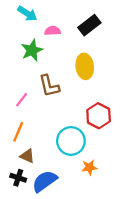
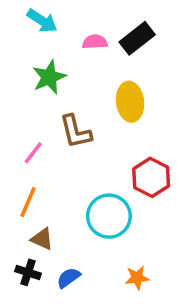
pink semicircle: (53, 31) -> (95, 42), moved
orange star: (89, 167) -> (137, 278), moved
blue semicircle: (45, 181) -> (68, 278), size x0.6

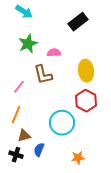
pink semicircle: (95, 42) -> (54, 53), moved
yellow ellipse: (130, 102) -> (86, 71), moved
brown triangle: (42, 239) -> (24, 136), turned -40
blue semicircle: (68, 278) -> (39, 150), moved, turned -32

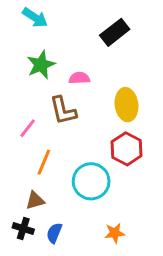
orange line: (16, 115) -> (44, 162), moved
blue semicircle: (39, 150) -> (54, 233), moved

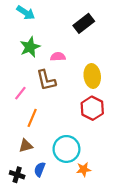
cyan circle: (91, 181) -> (66, 149), moved
black cross: (23, 229) -> (17, 175), moved

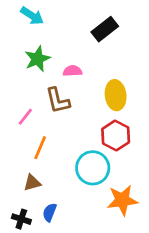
cyan circle: (66, 149) -> (93, 168), moved
orange star: (84, 169) -> (122, 200), moved, size x1.6

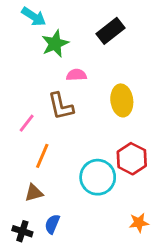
green star: (37, 59) -> (55, 44), moved
red hexagon: (116, 136) -> (132, 159), moved
orange star: (122, 200) -> (139, 223), moved, size x0.6

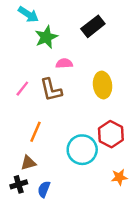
pink line: (27, 123) -> (22, 89), moved
orange star: (139, 223) -> (119, 177), moved
black cross: (22, 231) -> (19, 184), moved, turned -35

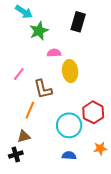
black rectangle: (93, 26) -> (78, 22), turned -36
yellow ellipse: (103, 85) -> (70, 71), moved
brown L-shape: (51, 90) -> (43, 89), moved
blue semicircle: (44, 189) -> (69, 156), moved, turned 72

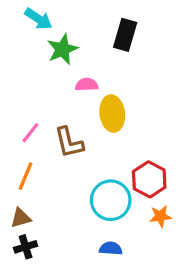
pink line: (19, 74) -> (30, 133), moved
orange line: (30, 110) -> (26, 176), moved
brown triangle: (24, 136) -> (21, 218), moved
orange star: (100, 148) -> (160, 216), moved

